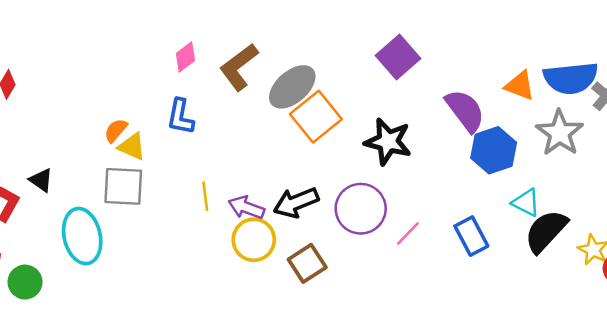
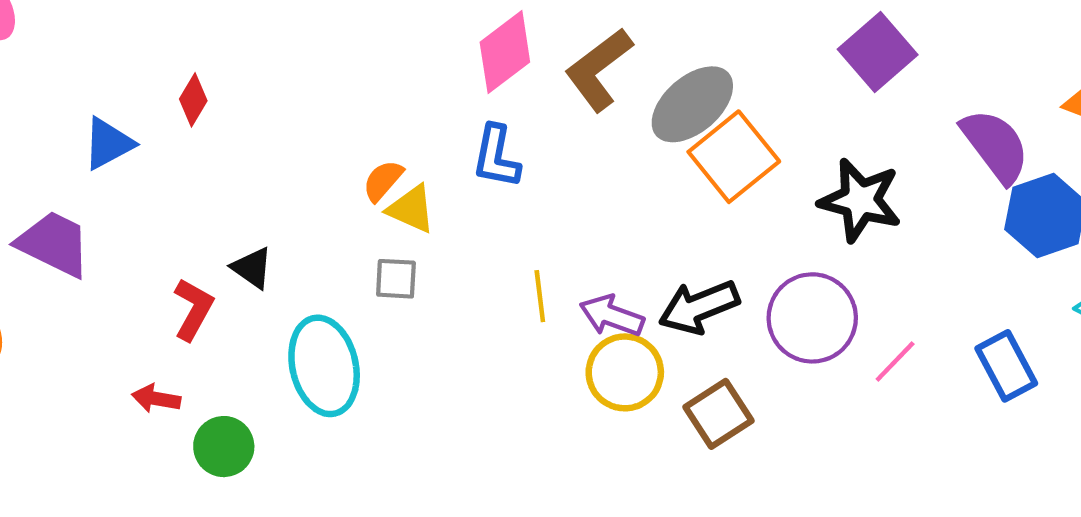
pink diamond: (185, 57) -> (505, 52), size x1.5
gray square: (123, 186) -> (396, 279), size x0.6

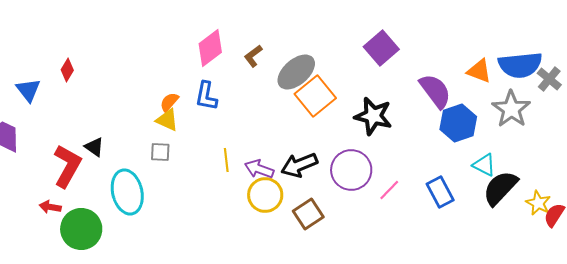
brown L-shape: (599, 69) -> (253, 56), size x0.6
blue triangle: (108, 144) -> (28, 90), turned -40
orange semicircle: (383, 181) -> (169, 102), moved
red L-shape: (193, 309) -> (67, 166), size x1.5
green circle: (224, 447) -> (81, 229), size x1.5

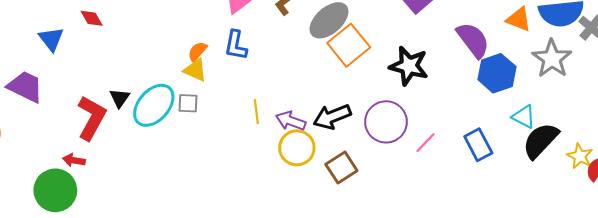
red diamond: (67, 70) -> (92, 18), turned -60
black triangle: (94, 147) -> (120, 98), turned 30
cyan ellipse: (127, 192) -> (154, 105), moved, turned 54
green circle: (81, 229) -> (55, 190), moved

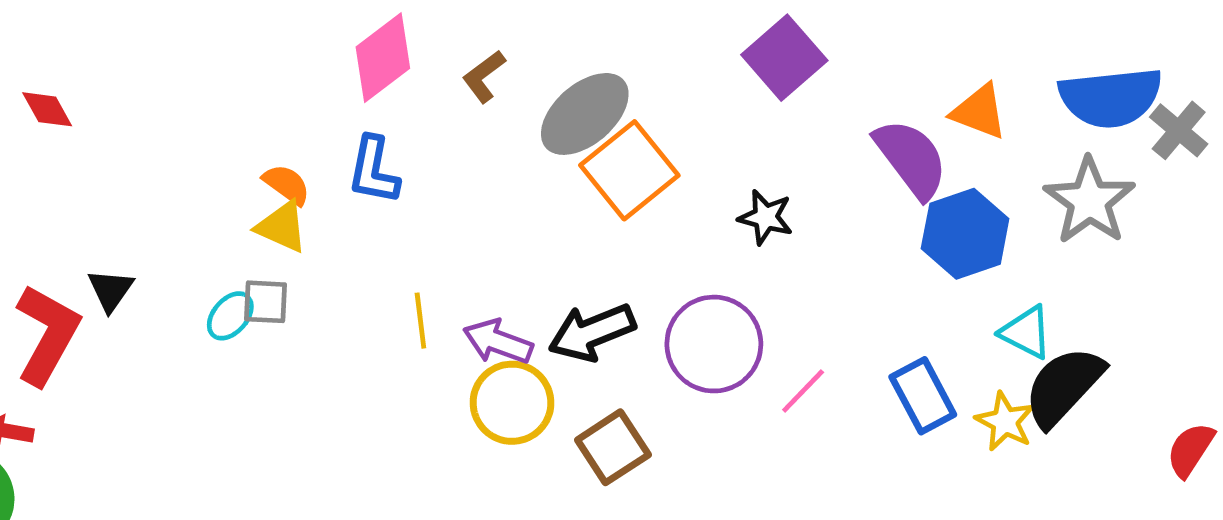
orange triangle: (519, 19) -> (979, 112), moved
orange semicircle: (197, 51) -> (287, 184), turned 85
black star: (409, 66) -> (766, 217), size x0.6
cyan ellipse: (154, 105) -> (230, 316), moved, size x0.5
yellow star: (580, 156) -> (1005, 422), moved

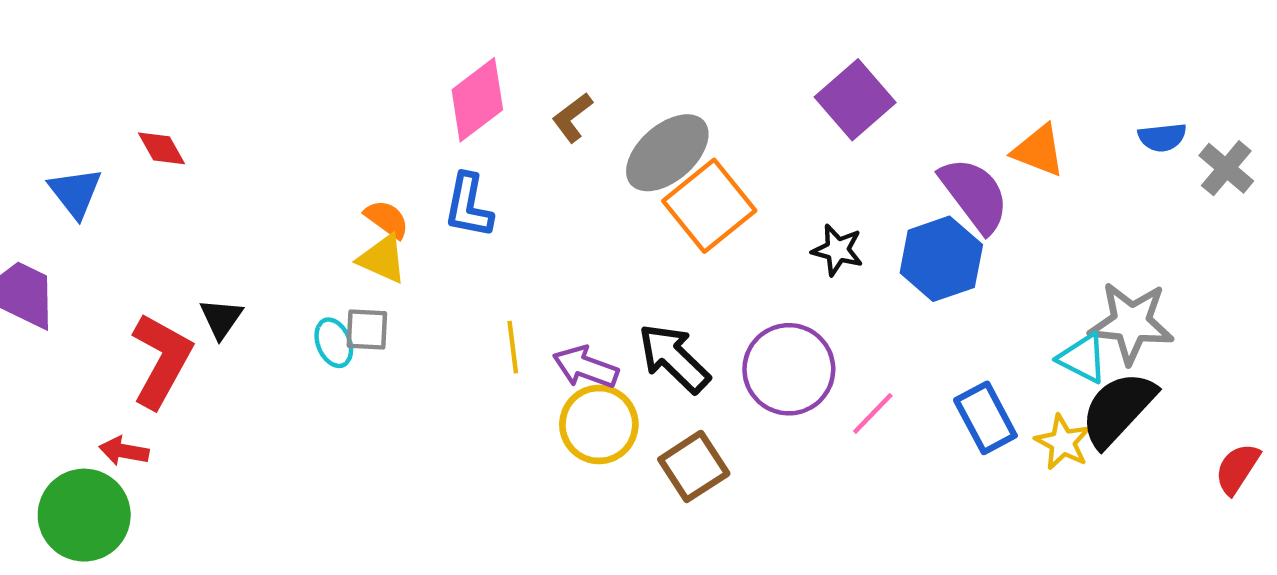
blue semicircle: (1111, 98) -> (1162, 137), size x0.5
gray star: (1089, 201) -> (1131, 323), moved, turned -30
blue hexagon: (965, 234) -> (941, 259), moved
cyan ellipse: (230, 316) -> (334, 343), turned -63
black arrow: (592, 332) -> (674, 358), turned 66

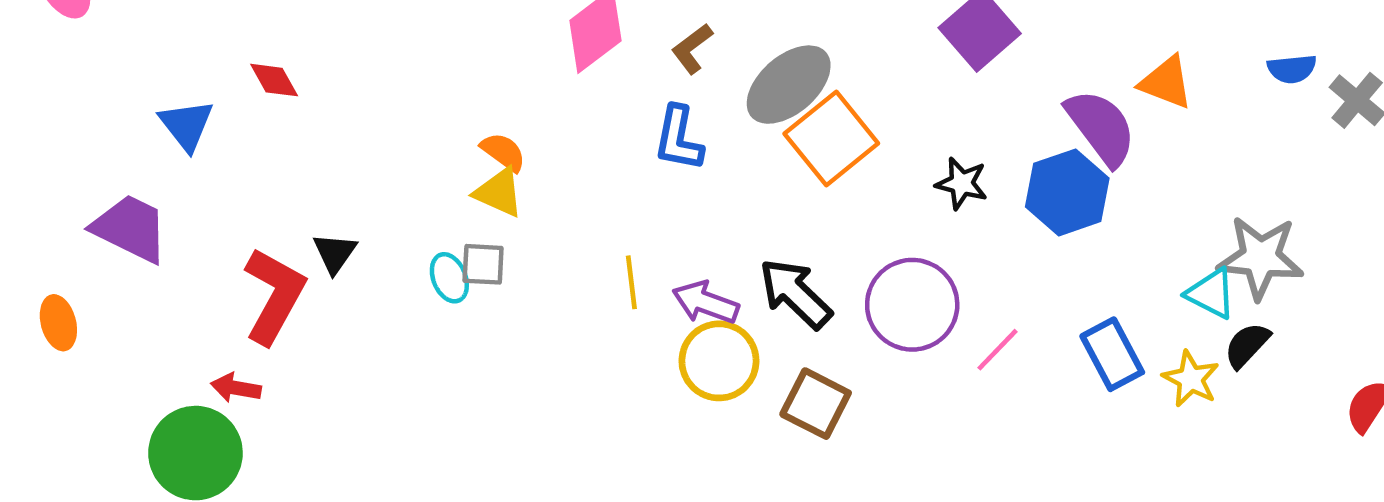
blue L-shape: (469, 206) -> (679, 138), moved
black semicircle: (1118, 409) -> (1247, 345), size x0.6
brown square: (694, 466) -> (816, 404), turned -30

